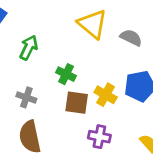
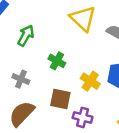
brown square: (77, 103) -> (60, 99), moved
brown semicircle: (30, 137) -> (22, 114), turned 52

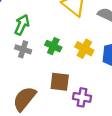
gray cross: (21, 79) -> (23, 49), moved
yellow cross: (90, 81) -> (84, 49), moved

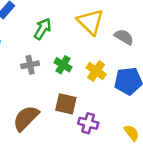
green arrow: (22, 25) -> (43, 29), moved
gray cross: (23, 49) -> (30, 65), turned -35

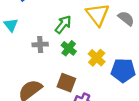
green arrow: (43, 29) -> (63, 24), moved
gray semicircle: (124, 37) -> (126, 18), moved

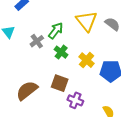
gray cross: (40, 44) -> (37, 41), moved, turned -32

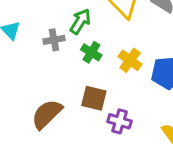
gray cross: (37, 41) -> (54, 40), turned 32

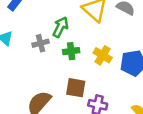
green cross: (91, 52) -> (71, 51), turned -35

